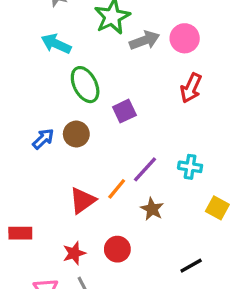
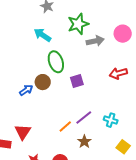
pink circle: (185, 38) -> (123, 34), moved
red arrow: (191, 88) -> (118, 73), turned 42
brown circle: (76, 134) -> (43, 82), moved
red triangle: (83, 200) -> (23, 132), moved, turned -30

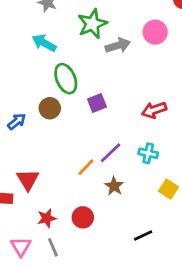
red arrow: (118, 73) -> (154, 110), moved
blue arrow: (26, 90) -> (17, 121), moved

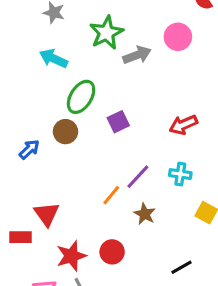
green ellipse: (66, 79) -> (81, 97), turned 60
red star: (47, 218) -> (71, 256), size x1.4

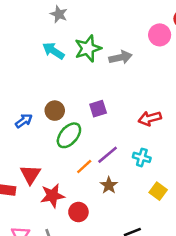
green star: (106, 33) -> (88, 48), moved
pink circle: (178, 37) -> (160, 35), moved
green ellipse: (81, 97) -> (69, 135), moved
red star: (71, 256) -> (52, 196), moved

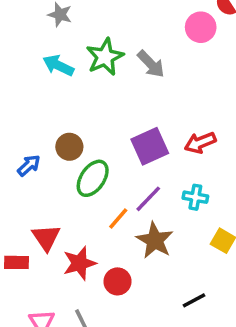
gray arrow: (121, 57) -> (151, 64), turned 65
purple square: (98, 109) -> (150, 146), moved, size x1.5
brown star: (109, 185) -> (155, 240), size x1.5

